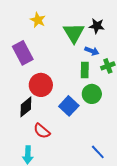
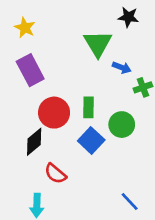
yellow star: (38, 20) -> (25, 28), moved
black star: (97, 26) -> (128, 17), moved
green rectangle: (85, 70) -> (89, 107), moved

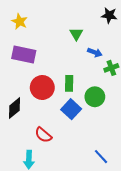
black star: (128, 17) -> (109, 15), moved
green triangle: (98, 44) -> (76, 34), size x0.6
purple rectangle: (30, 70) -> (24, 55), turned -50
black diamond: (34, 142) -> (14, 108), moved

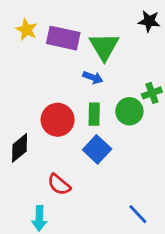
green triangle: (76, 34) -> (104, 46), size x1.6
blue arrow: (95, 52) -> (93, 77), moved
purple rectangle: (24, 55) -> (63, 38), moved
green circle: (95, 97) -> (129, 111), moved

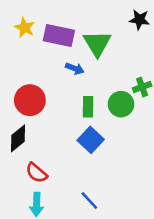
blue arrow: (93, 77) -> (75, 69), moved
red circle: (58, 120) -> (30, 100), moved
red semicircle: (59, 185) -> (36, 173), moved
blue line: (138, 214) -> (89, 200), moved

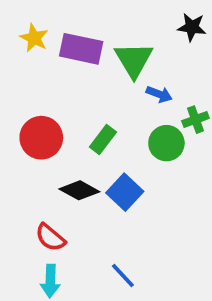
blue arrow: (75, 69) -> (159, 94), moved
green rectangle: (88, 107) -> (103, 140), moved, turned 36
black diamond: (18, 138) -> (79, 190), moved, turned 68

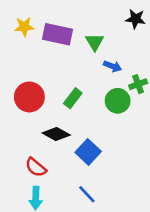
yellow star: (34, 38) -> (24, 27), turned -30
green triangle: (134, 60) -> (95, 42), size x0.7
blue square: (125, 192) -> (88, 152), moved

